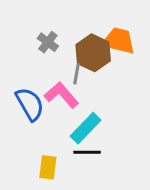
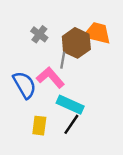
cyan rectangle: (86, 128) -> (70, 105), turned 70
black line: (87, 152) -> (71, 124), turned -55
yellow rectangle: (48, 167) -> (39, 126), moved

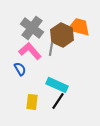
gray cross: (39, 34) -> (32, 28), size x1.6
pink L-shape: (50, 77) -> (30, 51), moved
blue semicircle: (25, 85) -> (20, 69), size x0.6

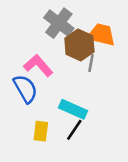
gray cross: (32, 28) -> (59, 23), moved
gray line: (51, 49) -> (91, 63), moved
blue semicircle: (20, 69) -> (25, 89), size x1.6

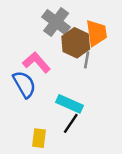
orange trapezoid: (101, 35) -> (96, 33), turned 68
yellow rectangle: (41, 131) -> (39, 138), moved

